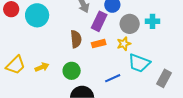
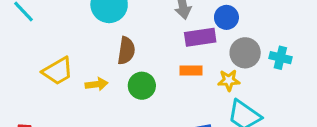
purple rectangle: (99, 21) -> (200, 37), turned 42
brown semicircle: (76, 39) -> (126, 51), moved
green circle: (72, 71) -> (142, 86), moved

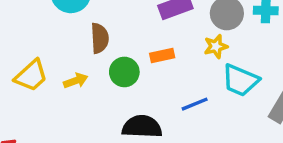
orange rectangle: (191, 70) -> (162, 56), moved

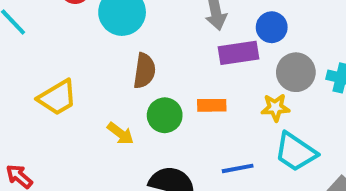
yellow arrow: (76, 81) -> (120, 134), moved, turned 45

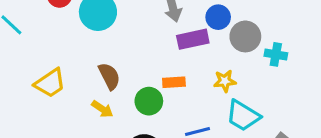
brown semicircle: (144, 71) -> (109, 76), moved, turned -32
gray circle: (296, 72) -> (245, 36), moved
green circle: (165, 115) -> (149, 101), moved

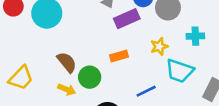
cyan cross: (276, 54) -> (195, 36), moved
green circle: (149, 101) -> (90, 77), moved

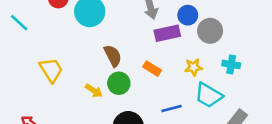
orange rectangle: (119, 56) -> (152, 69), turned 36
brown semicircle: (67, 62) -> (113, 56), moved
yellow trapezoid: (21, 78) -> (51, 70), turned -88

